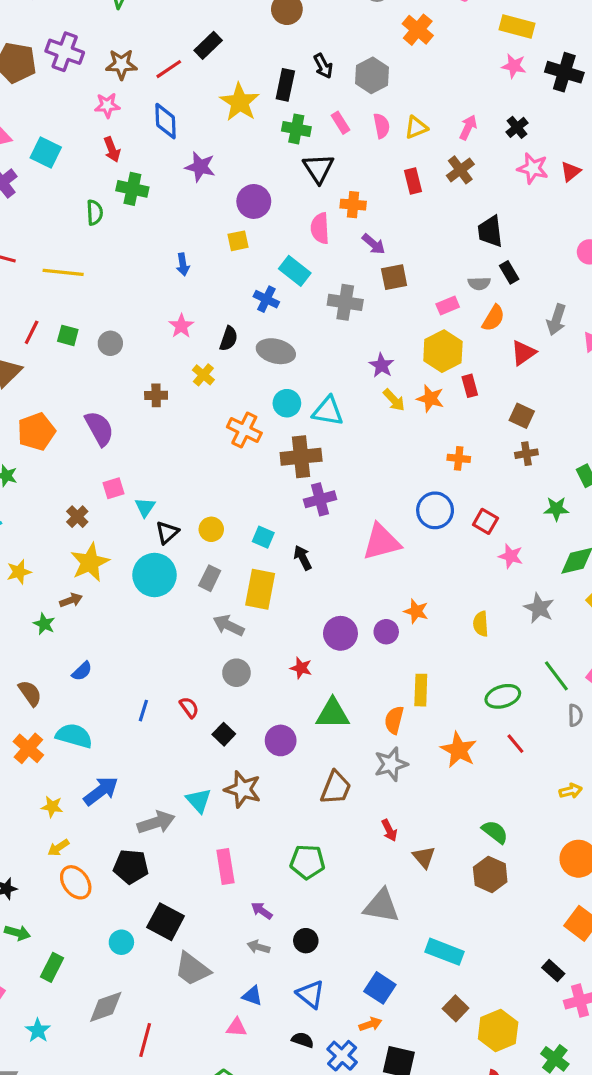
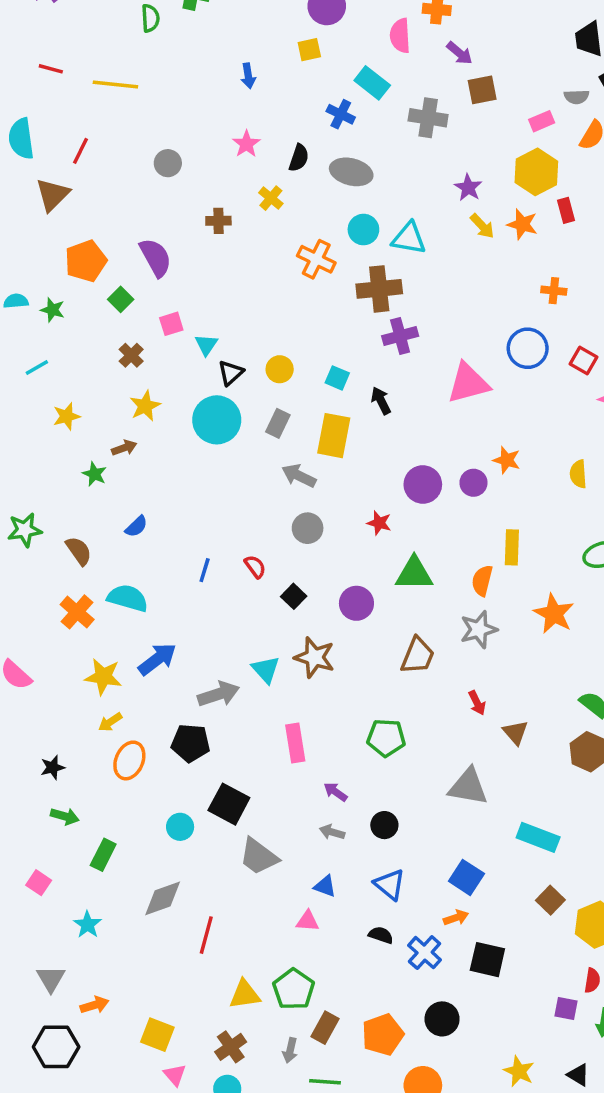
green square: (68, 335) -> (121, 299), moved, turned 30
yellow star: (90, 562) -> (145, 406), size x0.7
yellow star: (52, 807) -> (103, 677), size x1.5
orange ellipse: (76, 882) -> (129, 760), turned 60

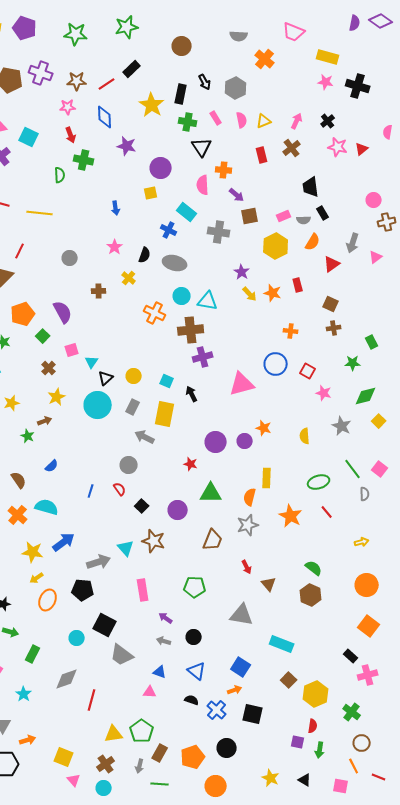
pink rectangle: (542, 121) -> (284, 216), moved
yellow hexagon: (536, 172) -> (276, 246), moved
gray circle: (308, 528) -> (129, 465), moved

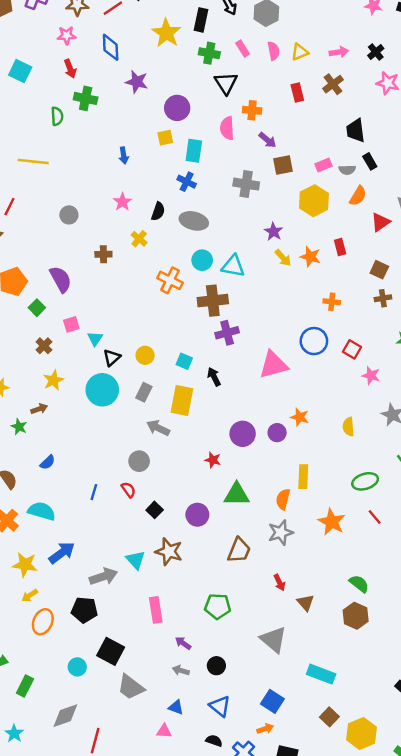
pink arrow: (297, 121) -> (339, 52), turned 56
cyan rectangle: (187, 212) -> (194, 151), moved, turned 60
gray triangle: (242, 615) -> (273, 640), turned 30

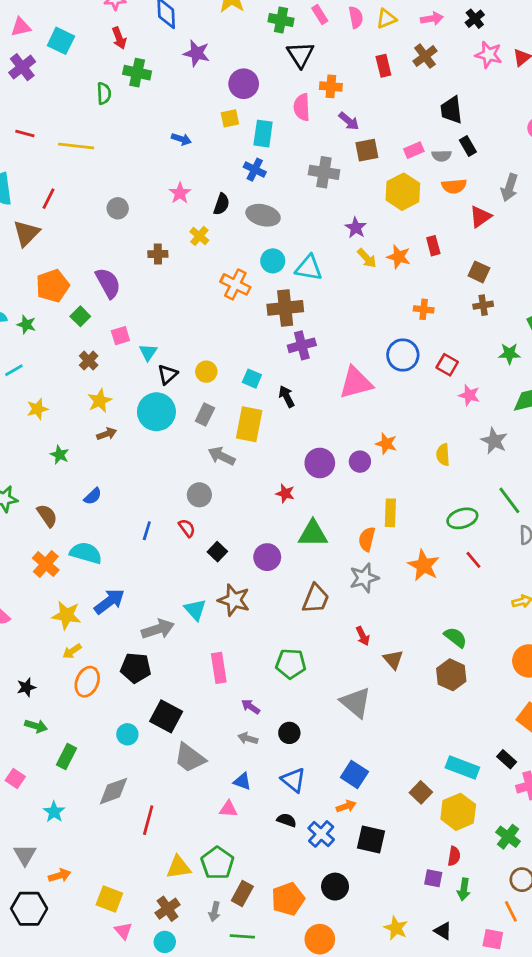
blue arrow: (124, 156) -> (181, 139), turned -63
orange semicircle: (358, 196) -> (454, 186), turned 54
brown arrow: (39, 409) -> (107, 434), moved
cyan rectangle: (321, 674) -> (462, 768), moved

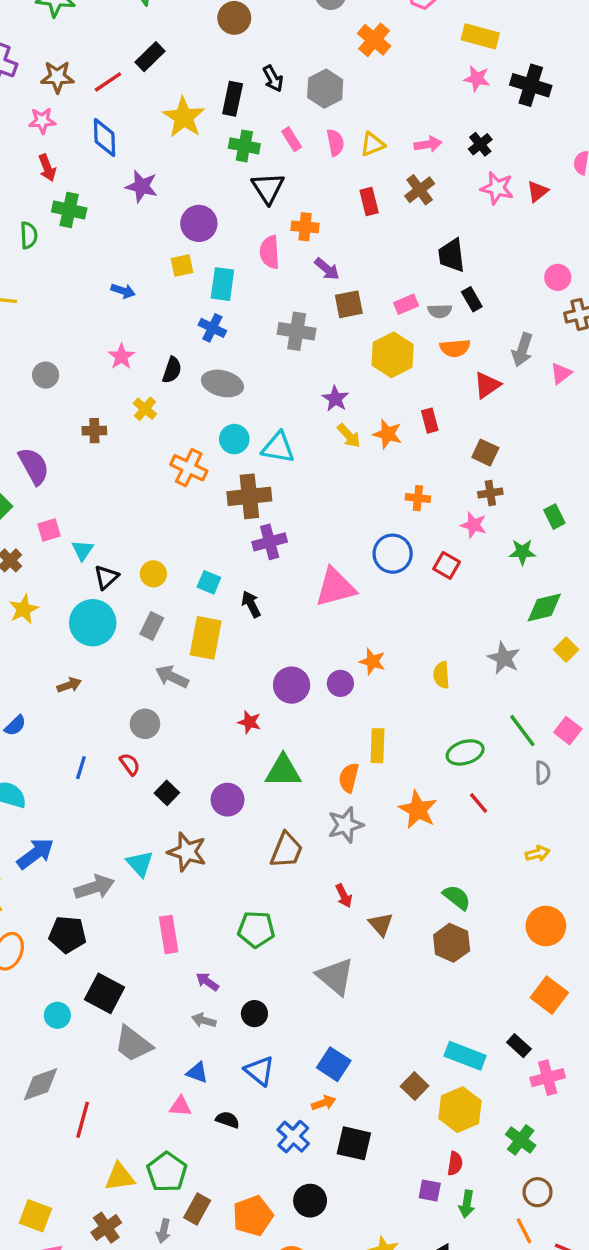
pink star: (469, 395) -> (473, 525), moved
brown arrow: (107, 434) -> (69, 685), moved
black semicircle: (287, 820) -> (228, 1120), moved

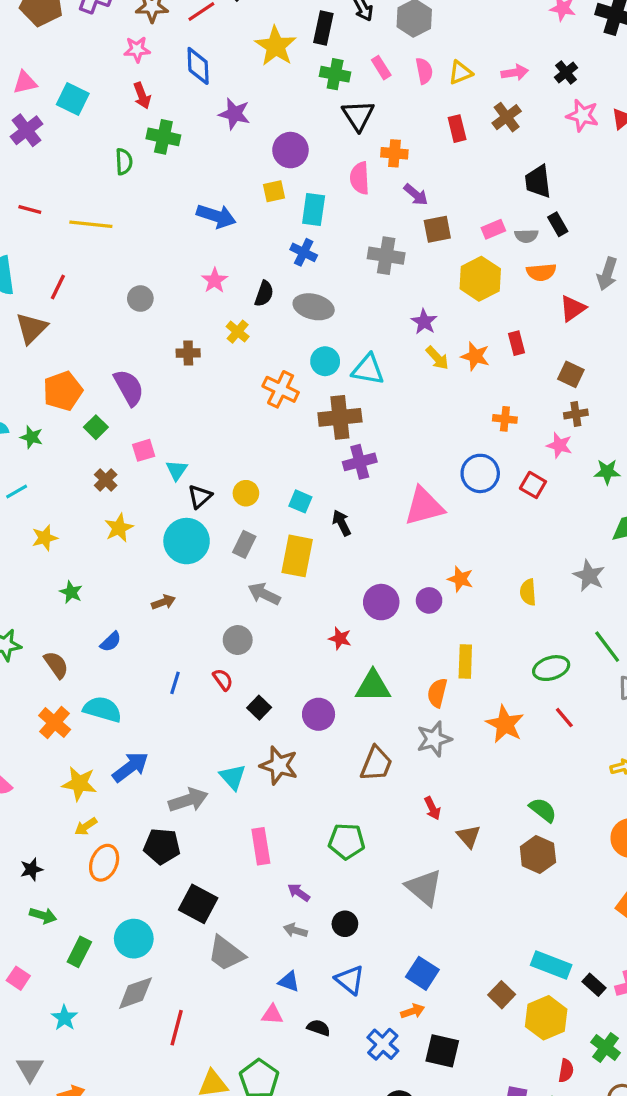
blue arrow: (123, 291) -> (216, 216), size x1.6
cyan circle: (57, 1015) -> (134, 939), moved, size x1.5
black rectangle: (519, 1046) -> (594, 985), moved
red semicircle: (455, 1164) -> (566, 1071), moved

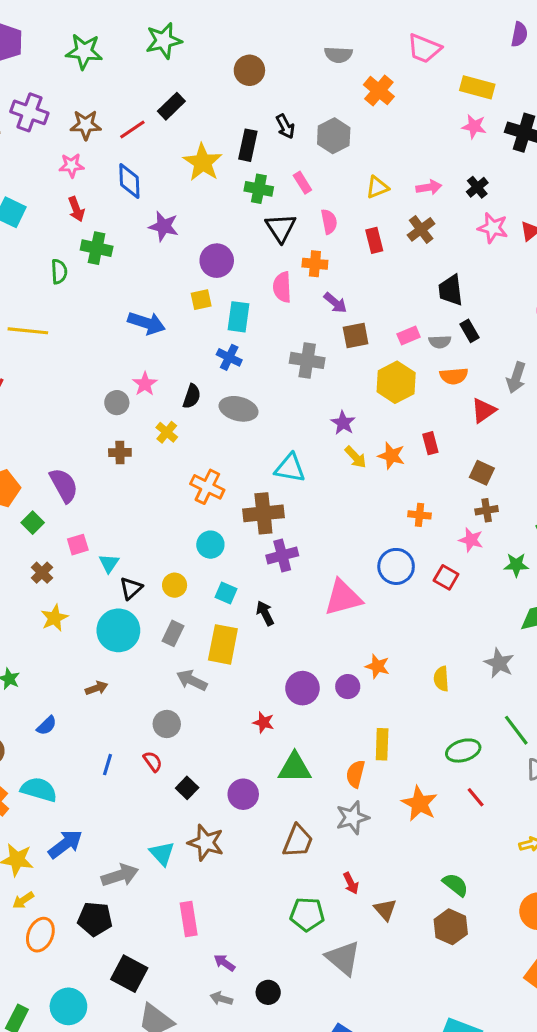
pink semicircle: (424, 71) -> (329, 222), moved
gray circle: (140, 299) -> (117, 403), moved
cyan circle: (325, 361) -> (210, 545), moved
green pentagon: (347, 841) -> (307, 914), moved

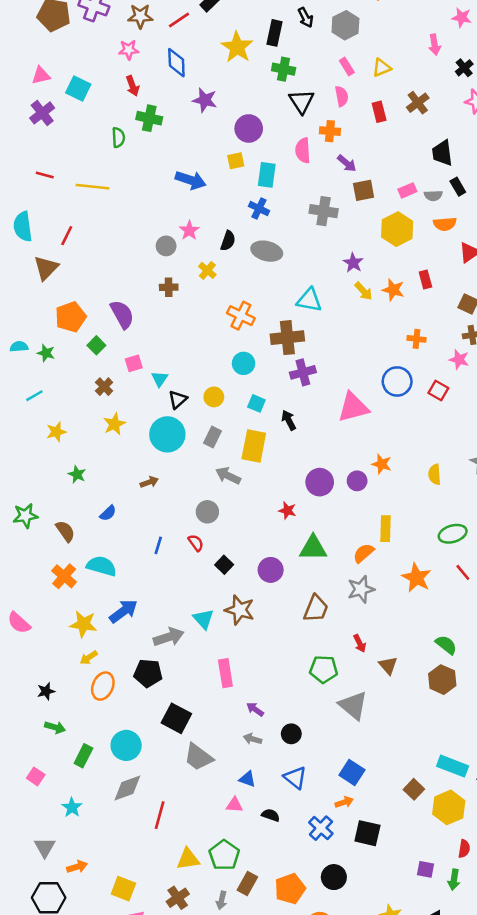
pink rectangle: (302, 183) -> (347, 67), moved
pink arrow: (429, 187) -> (435, 45), moved, turned 90
orange semicircle: (356, 774) -> (364, 553), turned 35

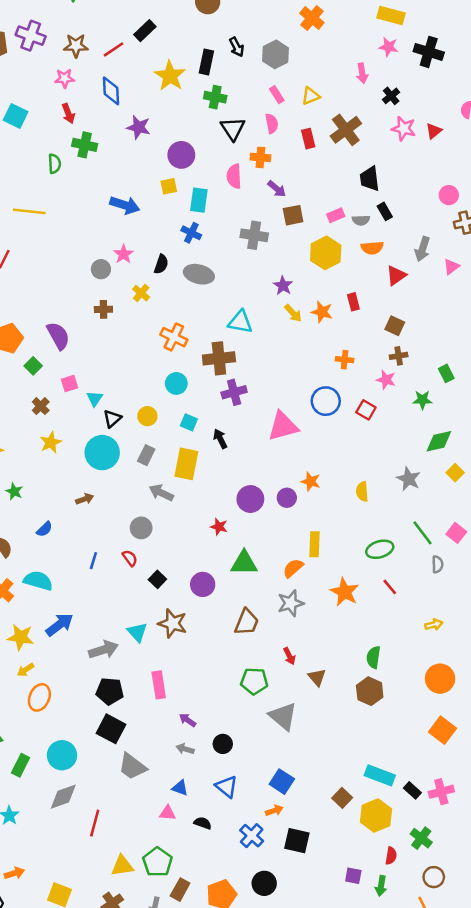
brown cross: (418, 103) -> (346, 130), size x1.4
green semicircle: (446, 645) -> (373, 657), turned -120
black pentagon: (148, 673) -> (110, 691), moved

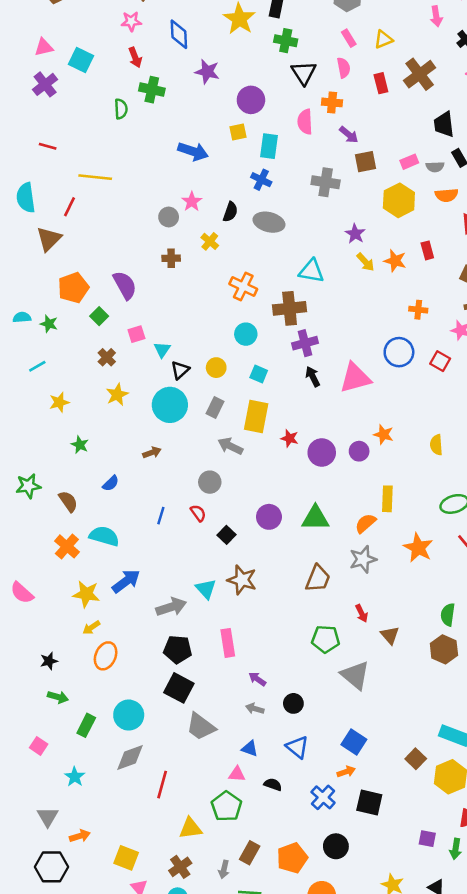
yellow line: (29, 211) -> (95, 177), moved
black arrow: (220, 439) -> (313, 377), moved
red star: (219, 527) -> (290, 438), moved
purple circle: (203, 584) -> (269, 517), moved
green pentagon: (157, 862) -> (226, 806), moved

